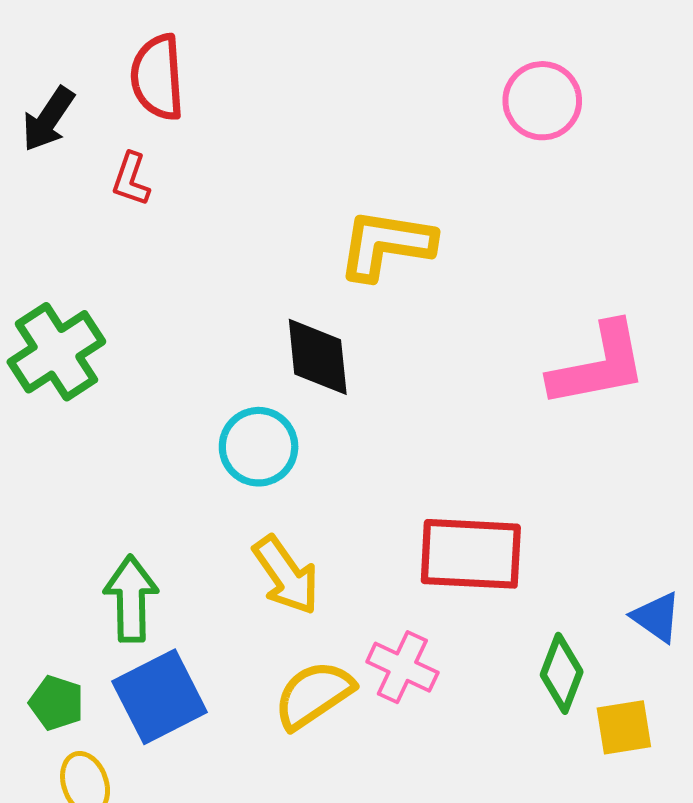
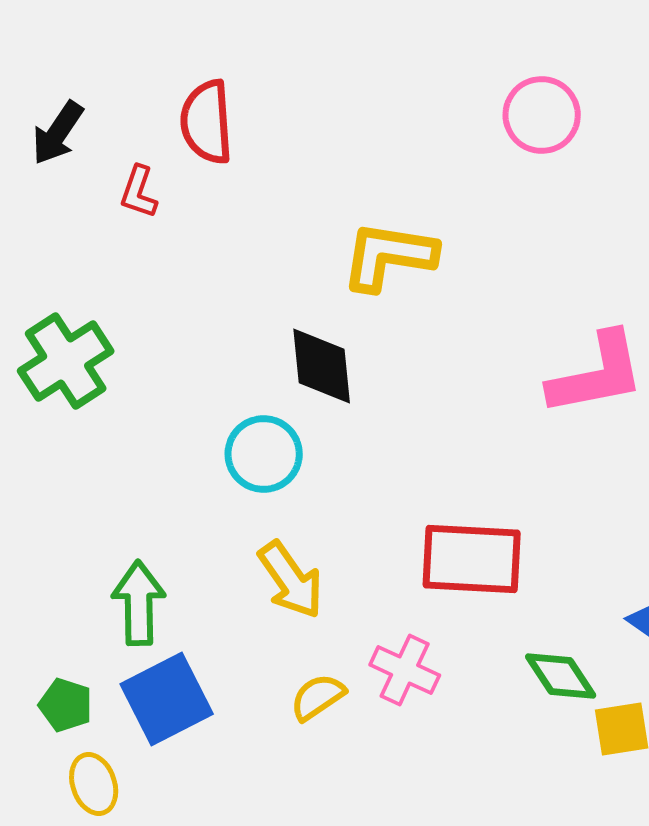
red semicircle: (157, 77) -> (207, 122), moved
green diamond: (562, 673) -> (561, 676), turned -54
yellow semicircle: (314, 695) -> (318, 697), size x0.7

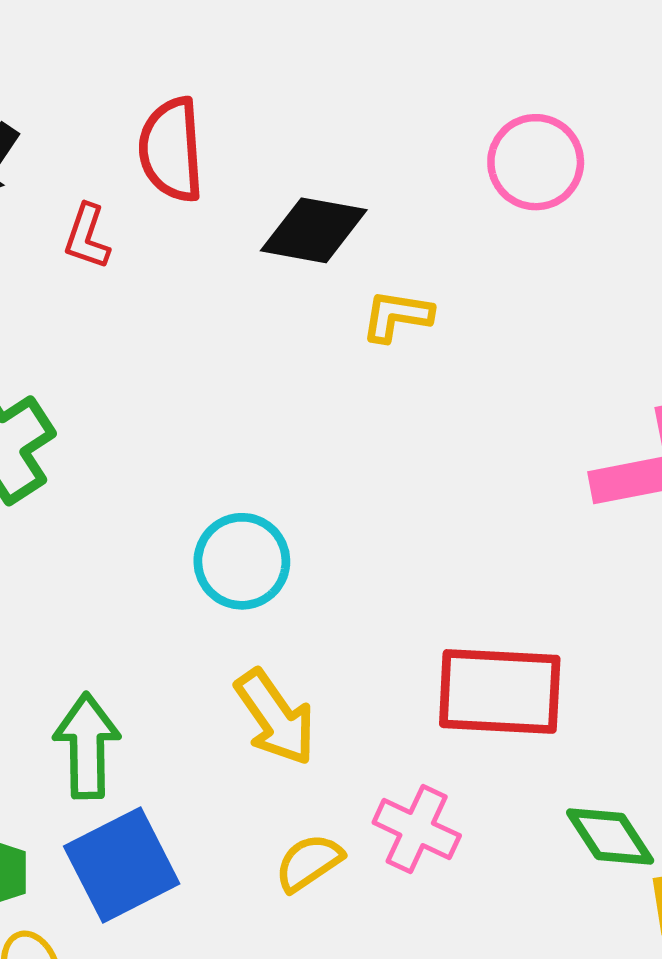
pink circle: (542, 115) -> (536, 162), moved
yellow L-shape: (389, 256) -> (397, 316), size x0.6
black diamond: (322, 366) -> (314, 230), moved, turned -74

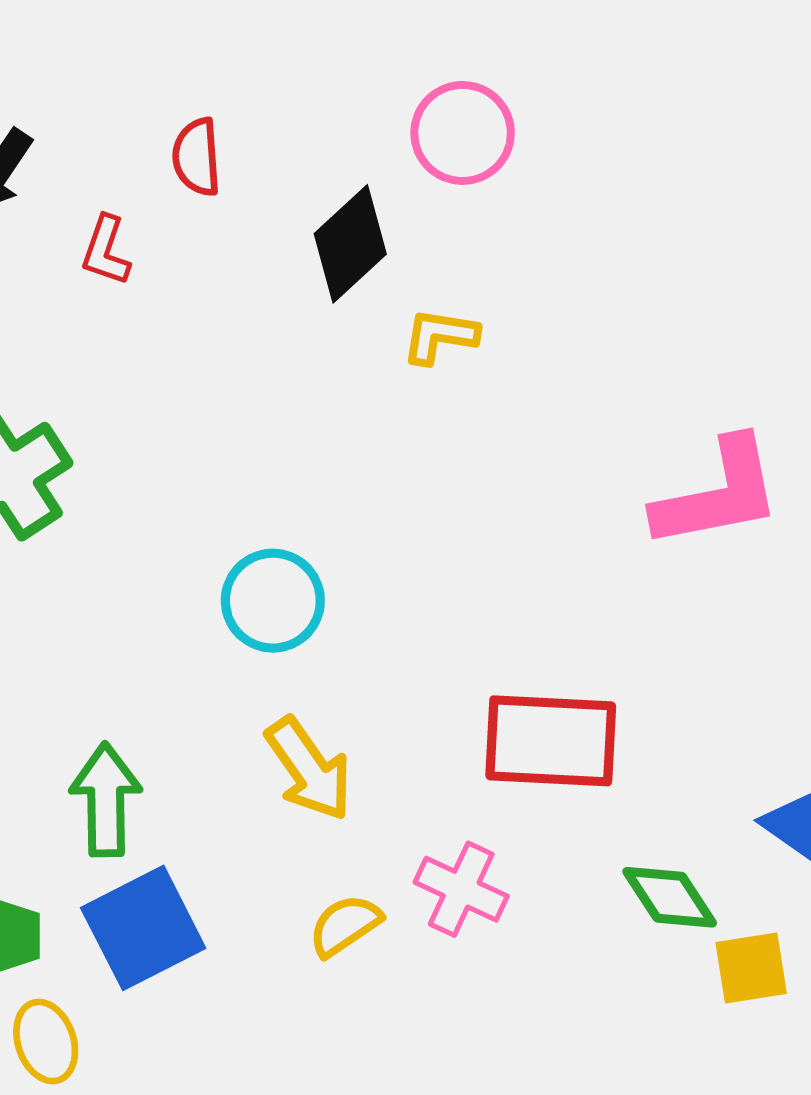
red semicircle: (171, 150) -> (197, 157), size x0.7
pink circle: (536, 162) -> (463, 133), moved
black diamond: (314, 230) -> (350, 244), turned -53

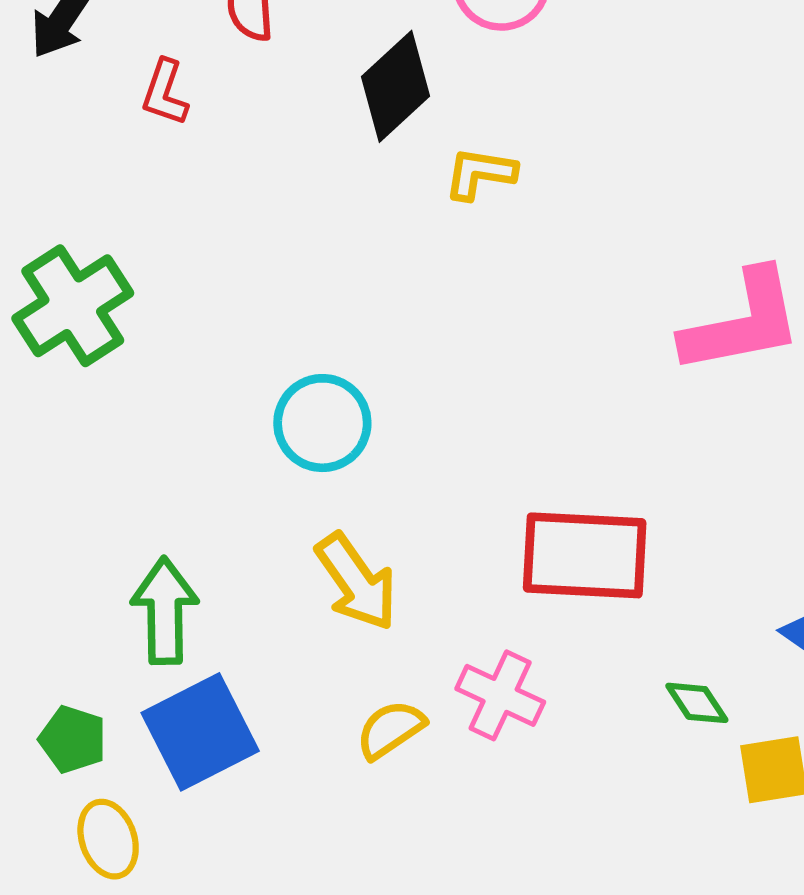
green diamond: (670, 897) -> (697, 703), size x0.7

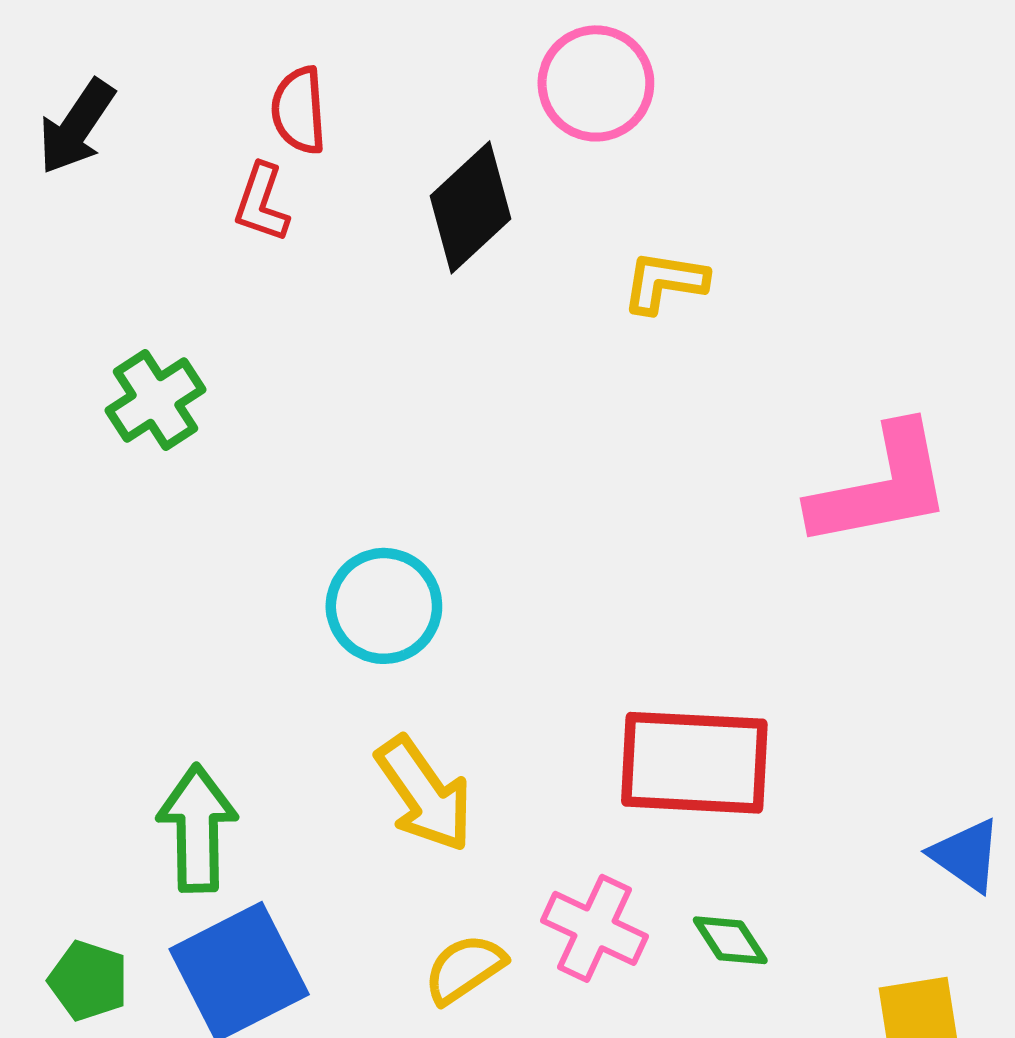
red L-shape: (165, 93) -> (262, 203), moved
yellow L-shape: (480, 173) -> (665, 282), moved
green cross: (73, 306) -> (156, 400), moved, size x0.7
green diamond: (697, 703) -> (730, 940), moved

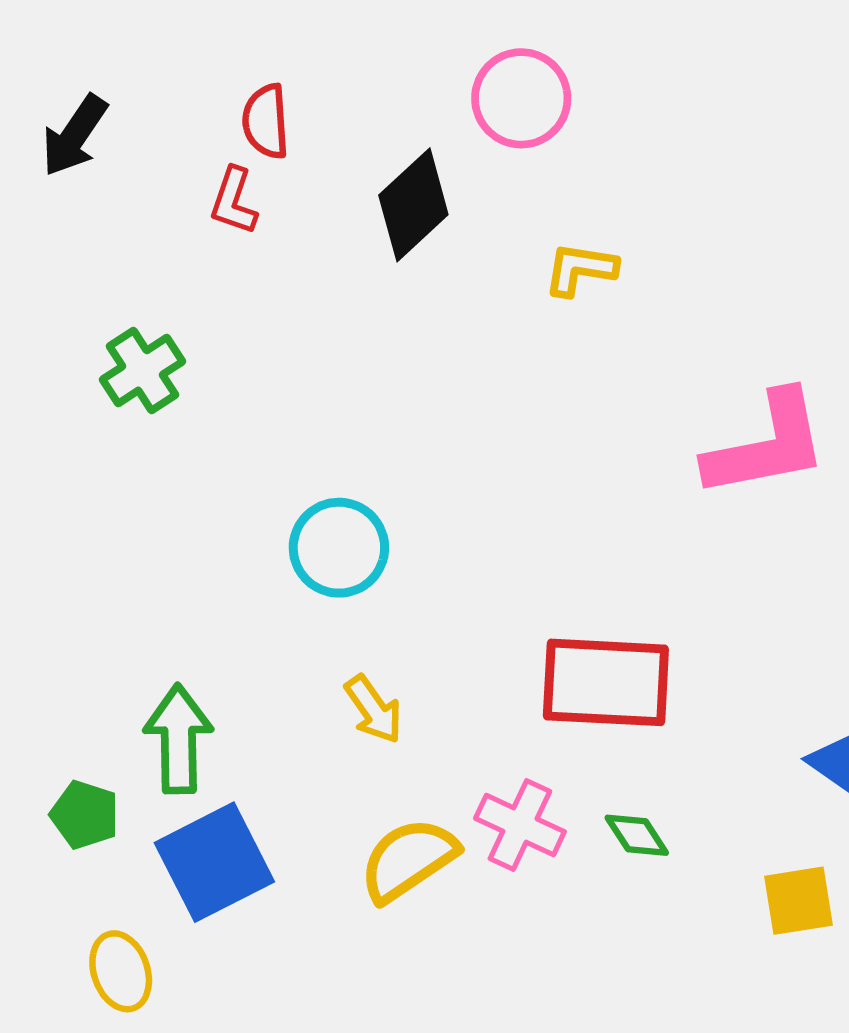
yellow arrow: (424, 794) -> (374, 709), size x0.7
yellow semicircle: (465, 969) -> (408, 860), size x1.4
green pentagon: (88, 981) -> (85, 815), moved

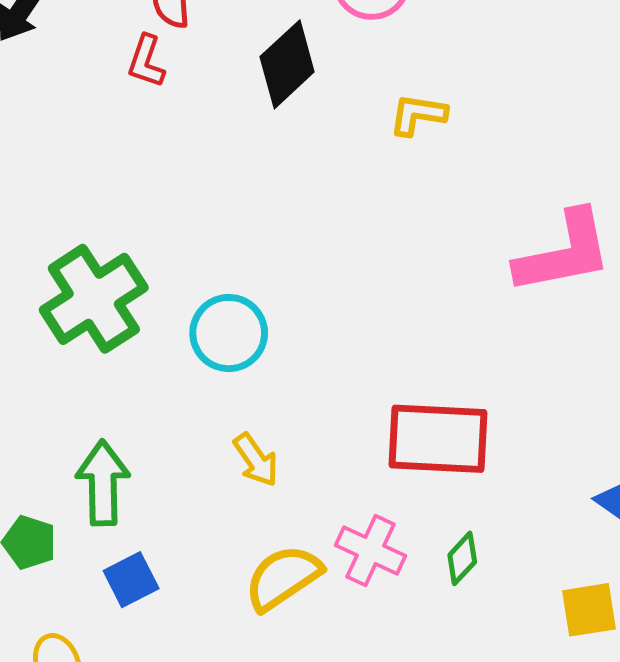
green cross: (143, 370) -> (94, 299), moved, size x1.6
green diamond: (637, 835) -> (462, 558), turned 76
blue square: (214, 862) -> (131, 580), size x0.6

